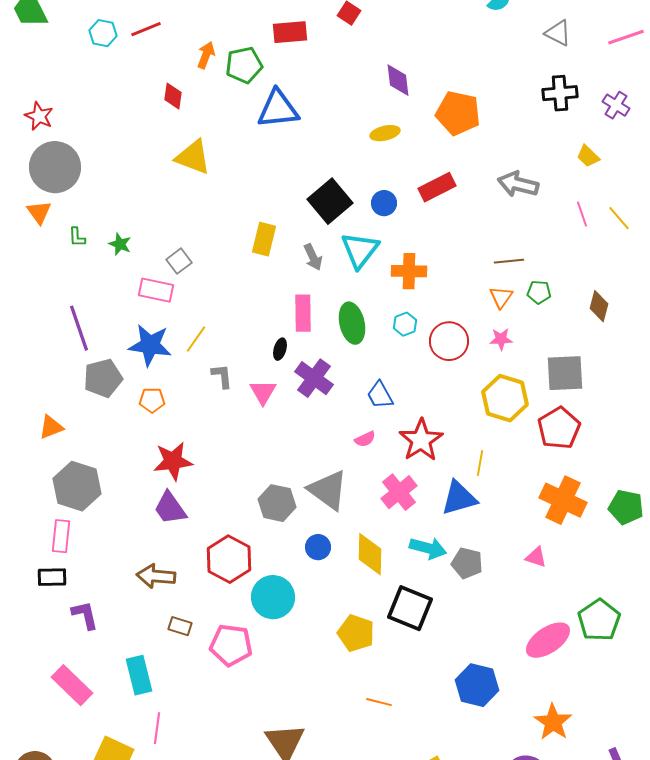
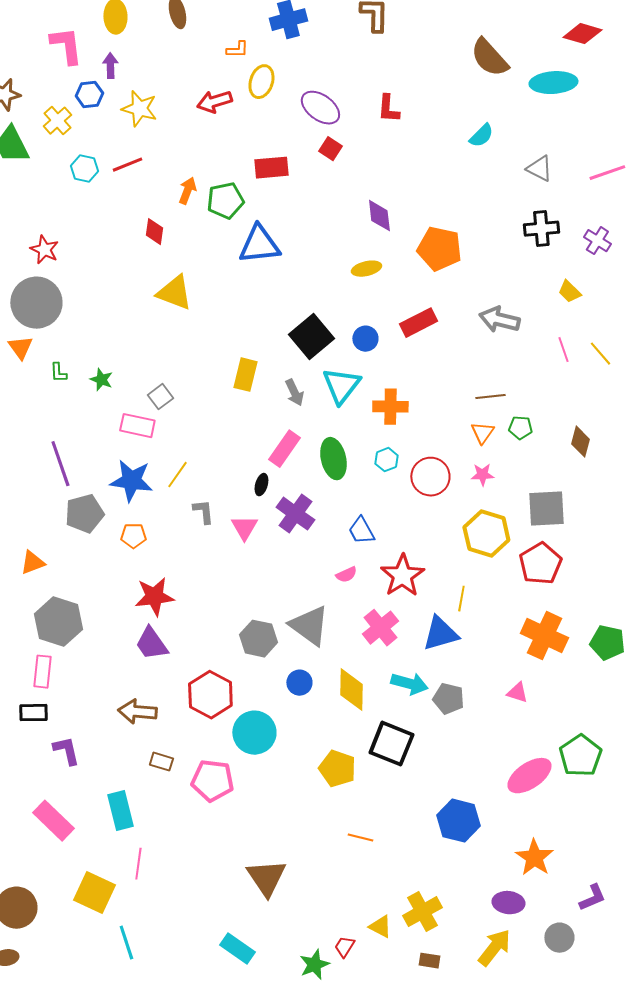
red star: (39, 116) -> (44, 250), moved
pink rectangle: (303, 313) -> (284, 449), turned 36

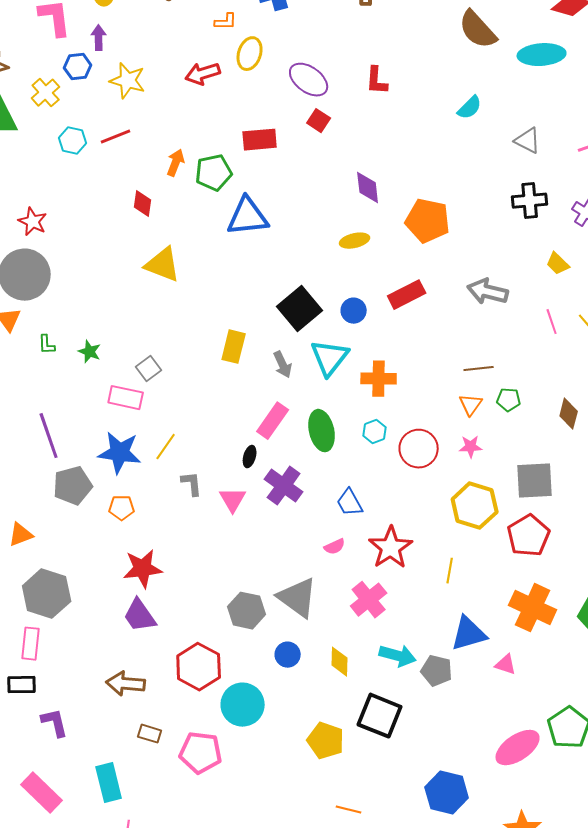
blue triangle: (440, 634) -> (469, 634), moved
yellow diamond: (351, 690) -> (340, 662), size x0.7

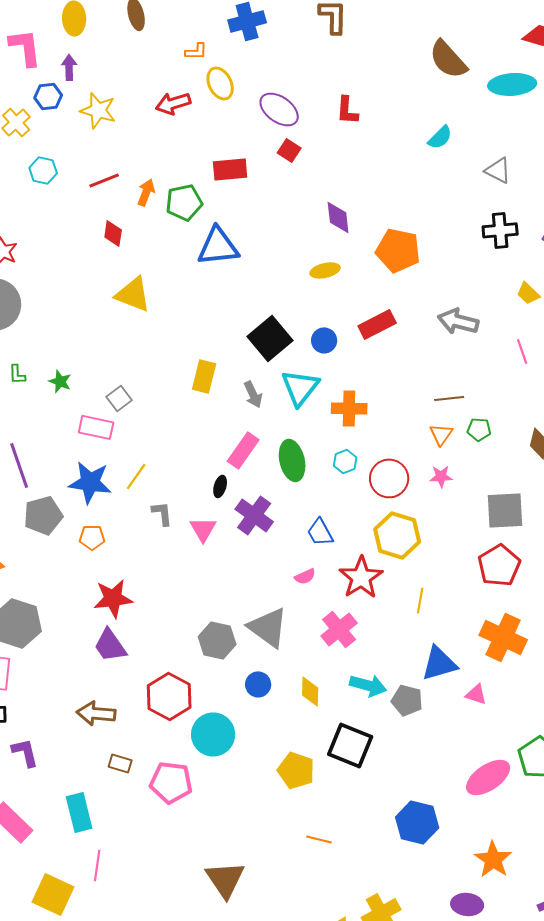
yellow ellipse: (250, 54) -> (220, 83), turned -44
red line: (116, 137) -> (104, 180), moved
yellow hexagon: (475, 506) -> (397, 535), moved

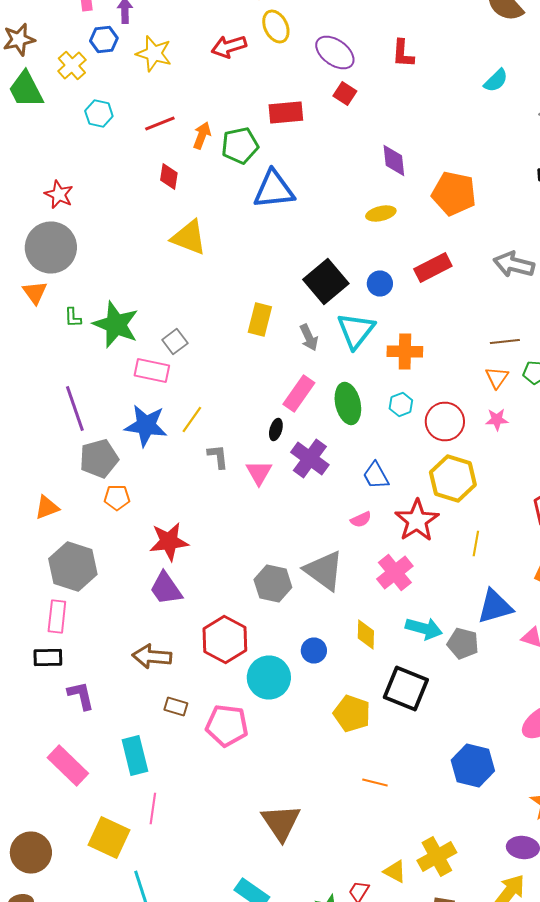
green star: (60, 381) -> (116, 324), size x2.0
orange pentagon: (92, 537) -> (117, 498), moved
blue circle: (258, 684) -> (314, 650), moved

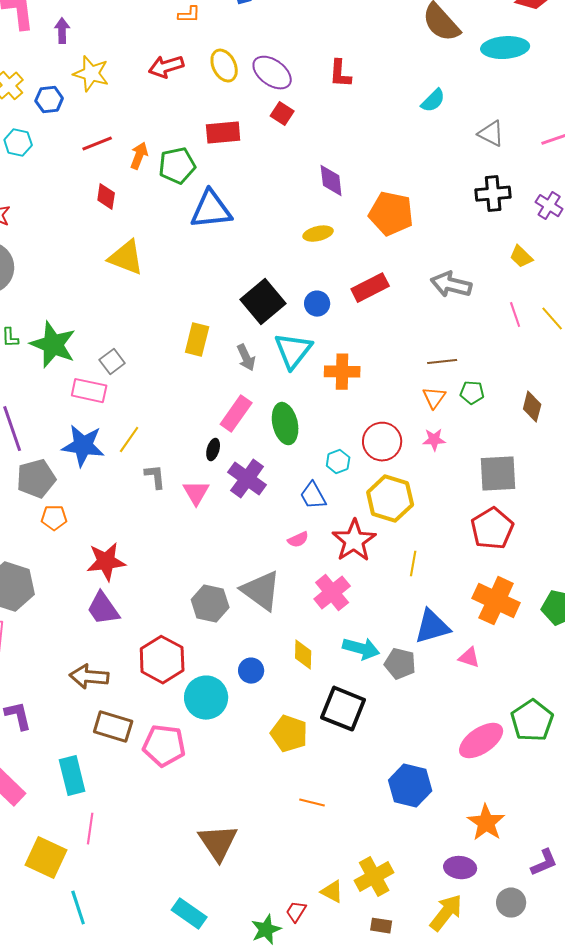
yellow ellipse: (276, 26) -> (224, 66), moved
blue hexagon: (104, 40) -> (49, 100), moved
cyan hexagon: (99, 114) -> (18, 143), moved
cyan hexagon: (401, 404) -> (338, 462), moved
brown rectangle: (176, 706) -> (113, 727), size x1.6

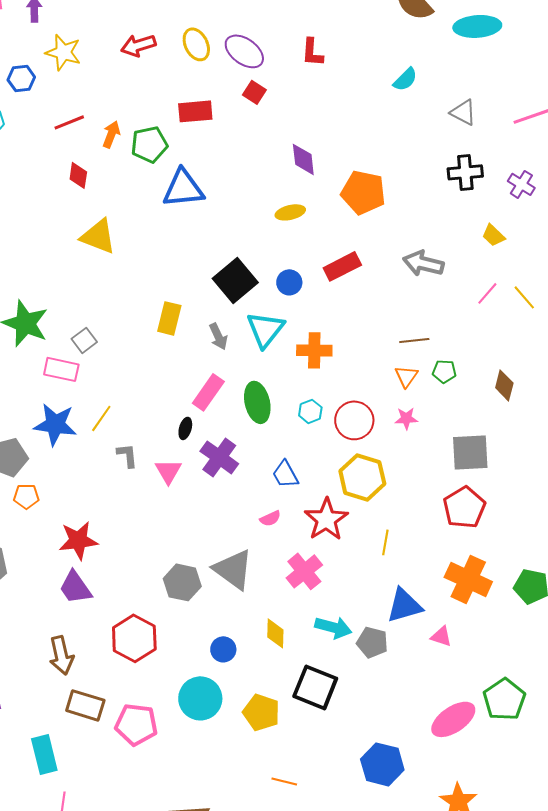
pink line: (515, 315) -> (487, 293), turned 60
cyan hexagon: (338, 462) -> (310, 411), moved
brown arrow: (89, 677) -> (61, 655), turned -108
cyan circle: (206, 698) -> (200, 698), moved

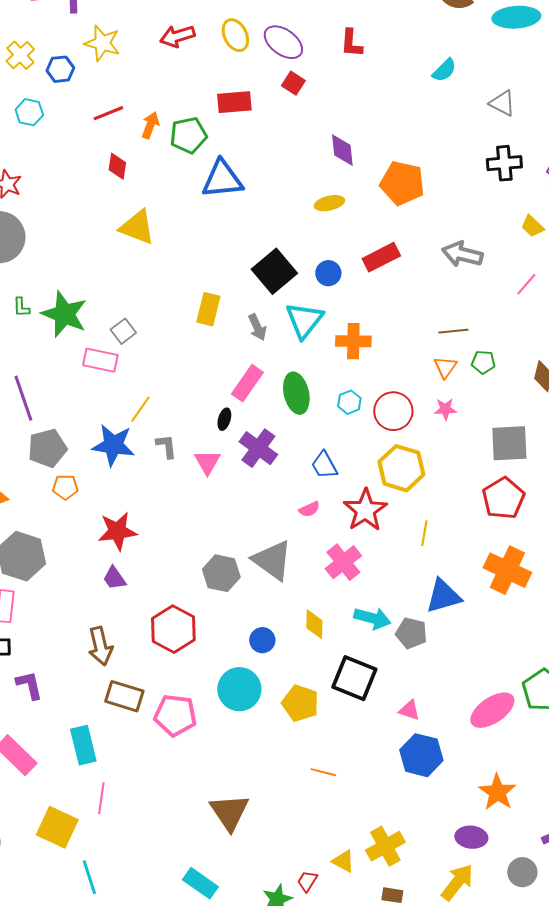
blue star: (55, 424) -> (113, 445), moved
purple trapezoid: (75, 587) -> (114, 578), size x0.7
pink triangle: (441, 636) -> (409, 710), moved

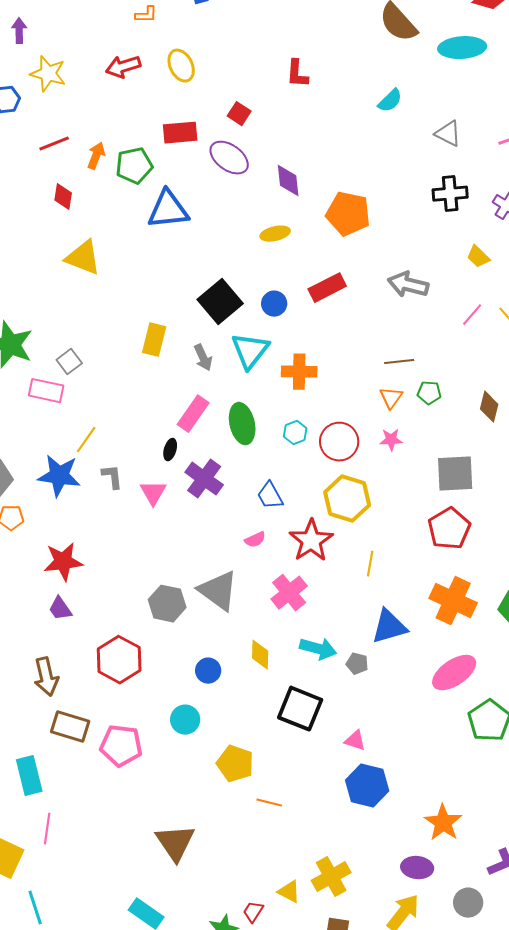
purple ellipse: (283, 42) -> (229, 158), moved
gray pentagon: (411, 633) -> (357, 664), size x0.7
cyan circle: (239, 689) -> (185, 720), size x0.7
yellow pentagon: (300, 703) -> (235, 764), moved
pink ellipse: (492, 710) -> (454, 673), moved

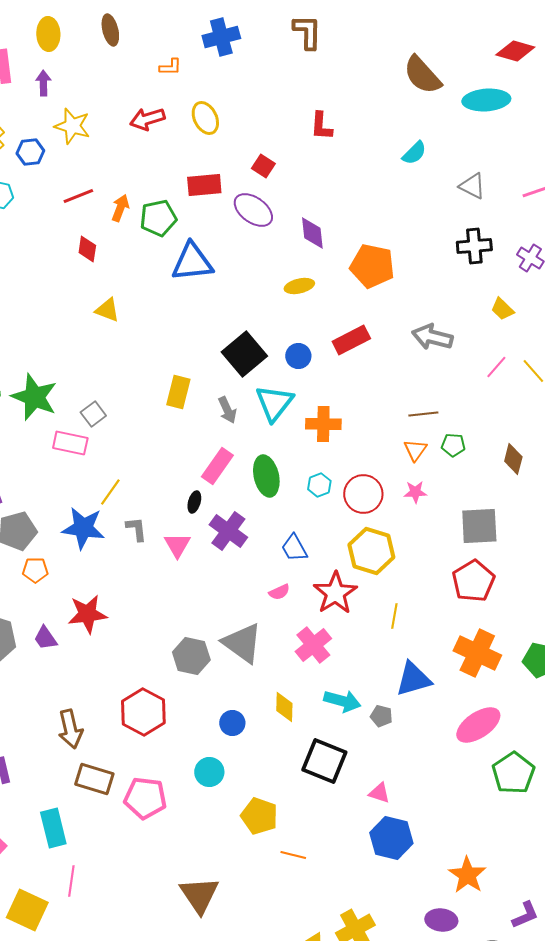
yellow triangle: (83, 258) -> (107, 310), size x0.7
purple trapezoid: (60, 609) -> (45, 638), moved

